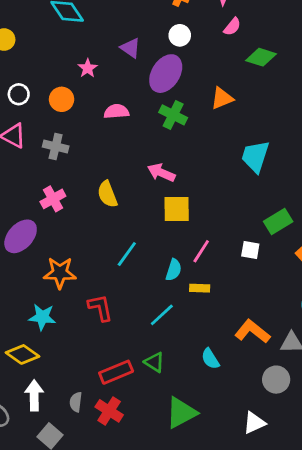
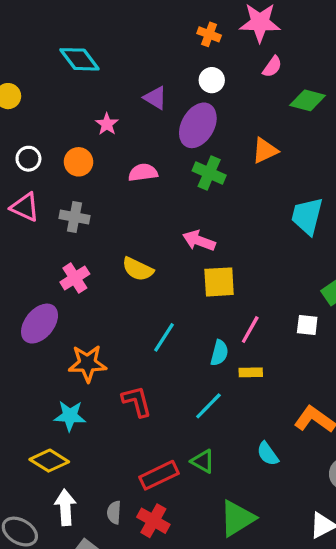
yellow semicircle: (107, 194) -> (138, 269), turned -40

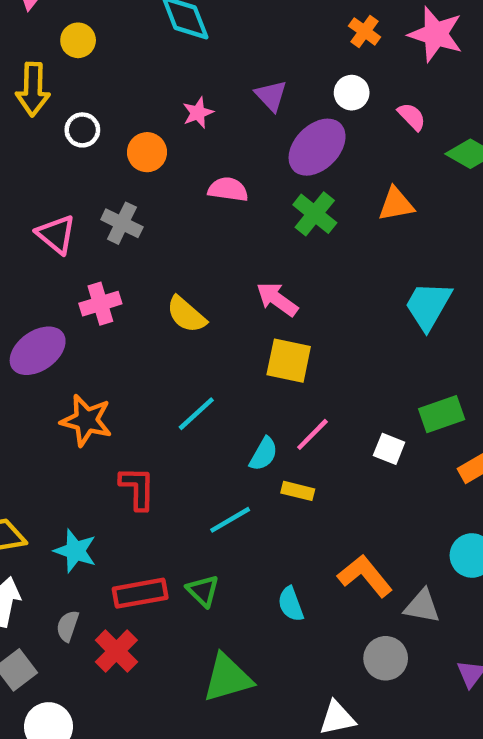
pink semicircle: (272, 67) -> (412, 117), moved, turned -95
pink triangle: (25, 207) -> (56, 234), moved
cyan star: (70, 416) -> (75, 551), moved

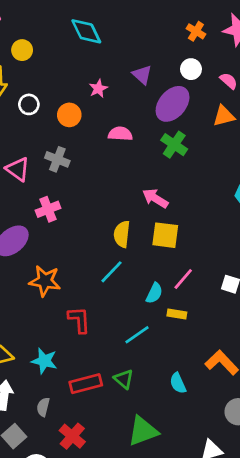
orange triangle: (396, 204) -> (224, 116), moved
yellow semicircle: (186, 315) -> (122, 234), moved, turned 60
red cross: (116, 651) -> (72, 436), moved

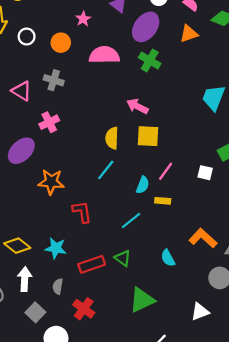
pink semicircle: (120, 134) -> (104, 55), size x1.5

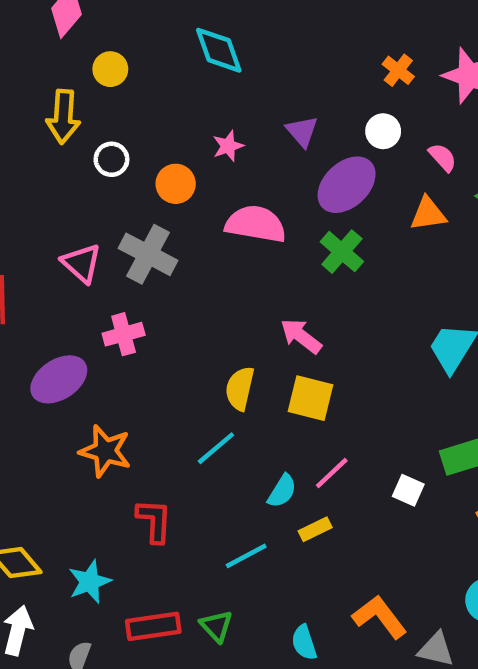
gray cross: (54, 80) -> (148, 254), size x1.4
yellow rectangle: (163, 201) -> (315, 529), turned -42
cyan star: (56, 248) -> (90, 582), turned 30

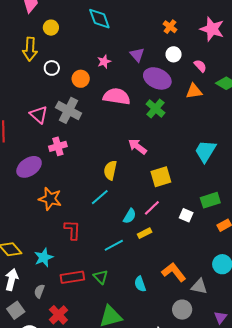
orange cross: (398, 70) -> (170, 27), moved
purple ellipse: (347, 185) -> (157, 78), turned 68
yellow square: (311, 398) -> (161, 177), moved, turned -30

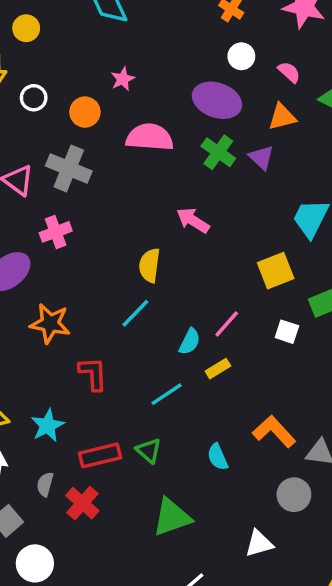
purple triangle: (137, 55) -> (261, 158), moved
yellow square: (161, 177) -> (276, 271), moved
red cross: (58, 315) -> (82, 503), moved

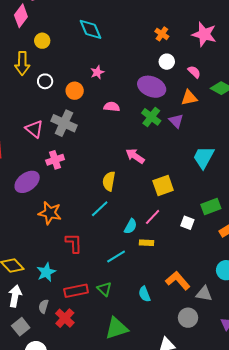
pink semicircle: (150, 137) -> (112, 107), size x0.6
yellow square: (276, 271) -> (163, 185), moved
yellow rectangle: (218, 369) -> (146, 243), turned 32

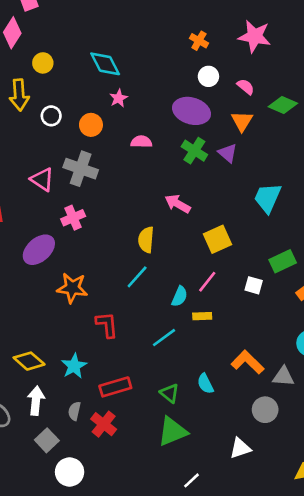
cyan diamond: (91, 29) -> (105, 64), moved
orange triangle: (189, 98) -> (242, 121), turned -42
green triangle: (104, 289) -> (170, 393), moved

